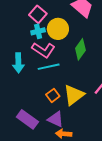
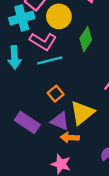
cyan cross: (38, 31) -> (22, 18), moved, size x1.5
yellow triangle: (74, 95) -> (82, 113), moved

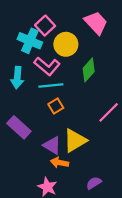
cyan cross: (22, 18) -> (30, 41), turned 30
orange square: (56, 94) -> (56, 106), moved
purple rectangle: (27, 122) -> (19, 127), moved

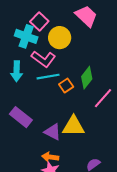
green diamond: (89, 70) -> (87, 78), moved
orange square: (56, 106) -> (66, 86), moved
yellow triangle: (75, 141) -> (73, 126), turned 35
orange arrow: (59, 163) -> (50, 157), moved

